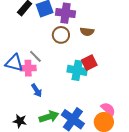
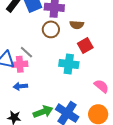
red square: (89, 63) -> (85, 46), moved
blue arrow: (37, 90) -> (20, 86), moved, turned 120
pink semicircle: (108, 109) -> (101, 86), moved

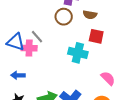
red square: (85, 46) -> (96, 36), turned 35
blue arrow: (20, 86) -> (18, 75), moved

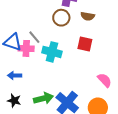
red square: (96, 36) -> (85, 44), moved
cyan cross: (78, 53) -> (52, 52), moved

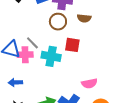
red square: (85, 44) -> (72, 45), moved
pink semicircle: (105, 80) -> (89, 83), moved, turned 126

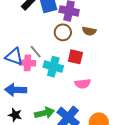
blue arrow: (15, 82) -> (16, 90), size x1.5
pink semicircle: (89, 83) -> (83, 84), moved

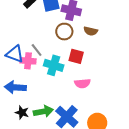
black star: (15, 115) -> (22, 113), moved

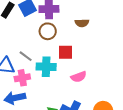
brown semicircle: (91, 31) -> (82, 23), moved
pink cross: (28, 61) -> (22, 78), moved

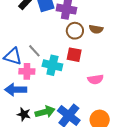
brown circle: (48, 31) -> (75, 31), moved
pink semicircle: (79, 77) -> (95, 79), moved

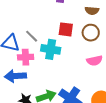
brown circle: (75, 31) -> (91, 33), moved
red square: (74, 55) -> (66, 29), moved

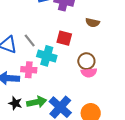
brown circle: (91, 33) -> (86, 61), moved
pink cross: (26, 57) -> (29, 70), moved

